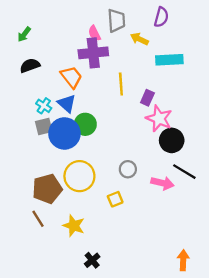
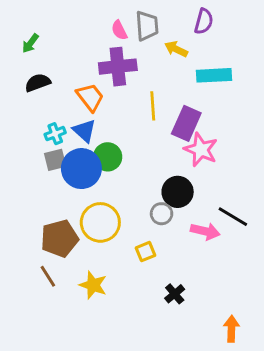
pink semicircle: (94, 33) -> (119, 30), moved
purple rectangle: (147, 98) -> (186, 123), size x1.6
cyan cross: (44, 106) -> (55, 134), turned 35
black circle: (172, 140) -> (178, 192), moved
black cross: (92, 260) -> (175, 294), moved

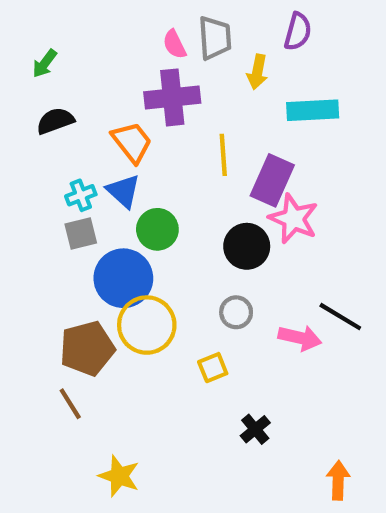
yellow arrow: (176, 49) -> (257, 72), turned -105
blue circle: (81, 169) -> (123, 278), moved
black circle: (178, 192) -> (247, 246), moved
yellow star: (93, 285) -> (119, 476), moved

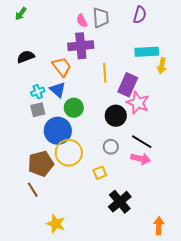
green arrow: (45, 63) -> (21, 14), moved
yellow arrow: (257, 72) -> (162, 66), moved
black line: (340, 317) -> (142, 142), moved
black cross: (255, 429) -> (120, 202), size x1.6

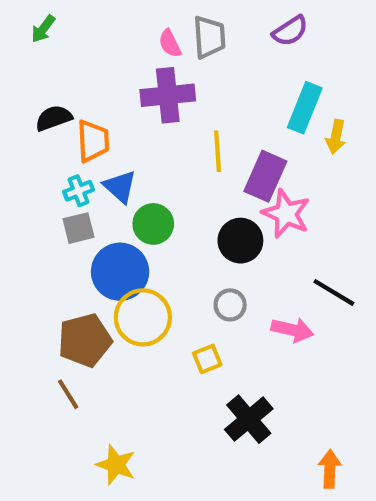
purple semicircle: (140, 15) -> (290, 31), turned 42
cyan rectangle: (147, 52) -> (305, 108), turned -65
orange trapezoid: (62, 67) -> (93, 141), moved, turned 35
black line: (142, 142) -> (334, 292), moved

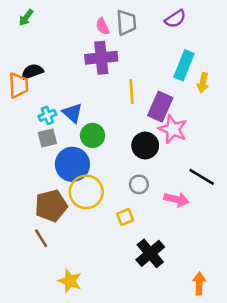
orange trapezoid: (93, 141) -> (18, 85), moved

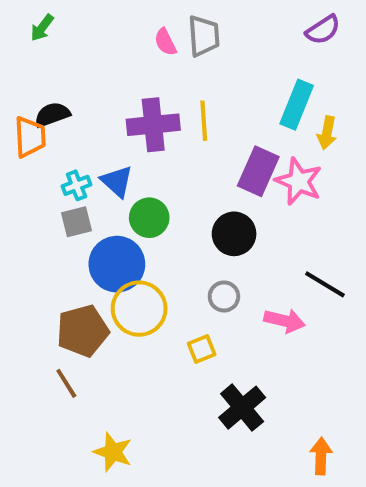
purple semicircle: (175, 19) -> (323, 30), moved
purple cross: (101, 58) -> (153, 125), moved
yellow line: (131, 92) -> (204, 121), moved
pink star: (173, 129) -> (299, 181), moved

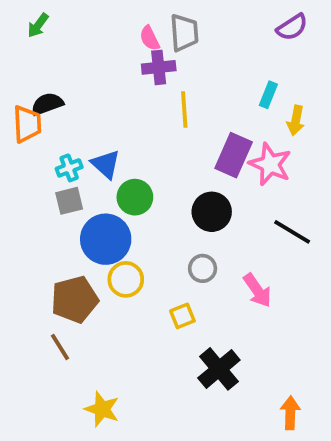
cyan rectangle: (297, 105) -> (268, 95), size x0.6
purple cross: (153, 125) -> (159, 67), moved, size x0.7
black line: (325, 284) -> (292, 232), moved
yellow circle: (139, 309) -> (126, 279), size x0.7
pink arrow: (285, 321) -> (257, 290), turned 42

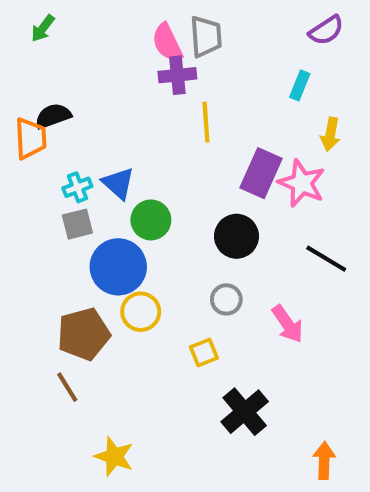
pink semicircle: (150, 38) -> (167, 43), size x1.4
cyan rectangle: (268, 95) -> (300, 85), moved

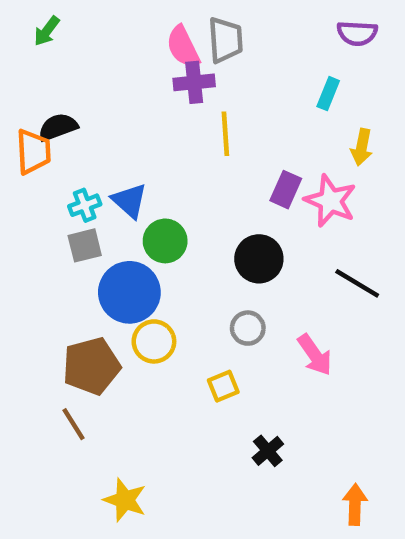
purple semicircle: (326, 30) -> (357, 33), turned 36
purple rectangle: (261, 173) -> (286, 190), size x0.7
black cross: (245, 412) -> (268, 451), size x0.6

